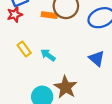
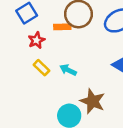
red star: (15, 15) -> (36, 40), moved

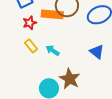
orange rectangle: (62, 27) -> (52, 14), size x1.5

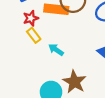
yellow rectangle: (31, 46) -> (34, 35), moved

